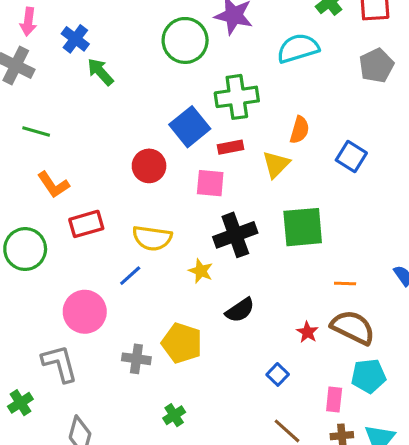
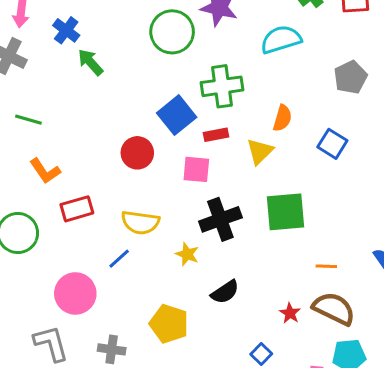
gray pentagon: (376, 66) -> (351, 77), moved
gray cross: (136, 359) -> (112, 349), moved

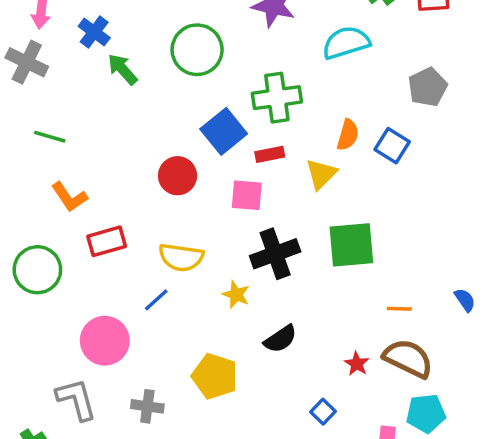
green circle: (172, 32) -> (197, 50), moved
blue square: (332, 144) -> (392, 146), moved

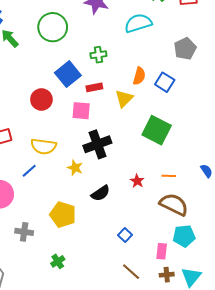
green cross: (277, 98) -> (98, 55), size x0.6
green square: (351, 245) -> (157, 130), moved, turned 32
red star: (357, 364) -> (137, 181), moved

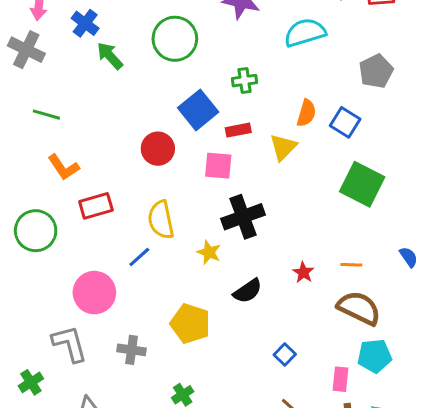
green square: (157, 130) -> (362, 184), moved
yellow semicircle: (43, 146) -> (161, 220), turned 70

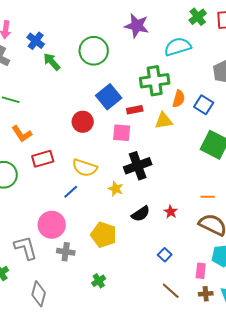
green cross: (245, 81) -> (155, 81), moved, size x1.8
yellow triangle: (283, 147) -> (164, 121), turned 36
yellow semicircle: (161, 220) -> (85, 168), turned -60
red star: (303, 272) -> (171, 212), moved
pink circle: (94, 293) -> (52, 225), moved

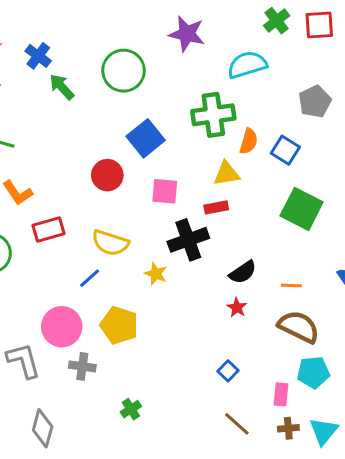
red rectangle: (135, 110) -> (216, 207), moved
black semicircle: (141, 214) -> (243, 272), moved
yellow pentagon: (104, 235) -> (119, 325), moved

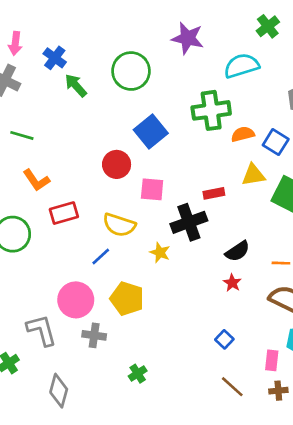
orange semicircle: (249, 141) -> (243, 134), turned -120
yellow triangle: (227, 174) -> (253, 175), moved
pink square: (165, 191) -> (152, 189), moved

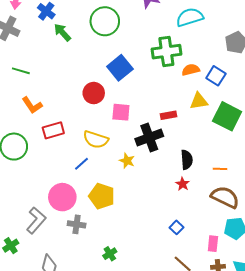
black semicircle: (238, 251) -> (187, 160), turned -60
gray L-shape: (42, 330) -> (36, 220), turned 56

